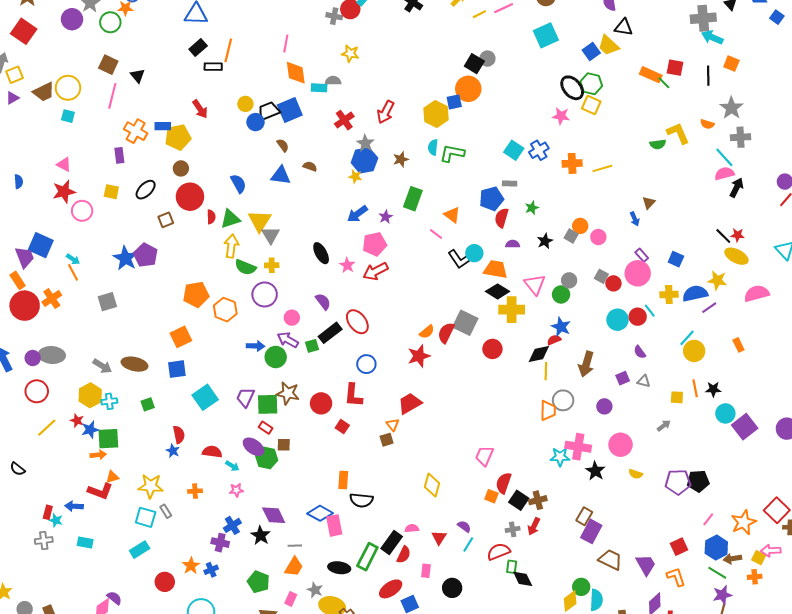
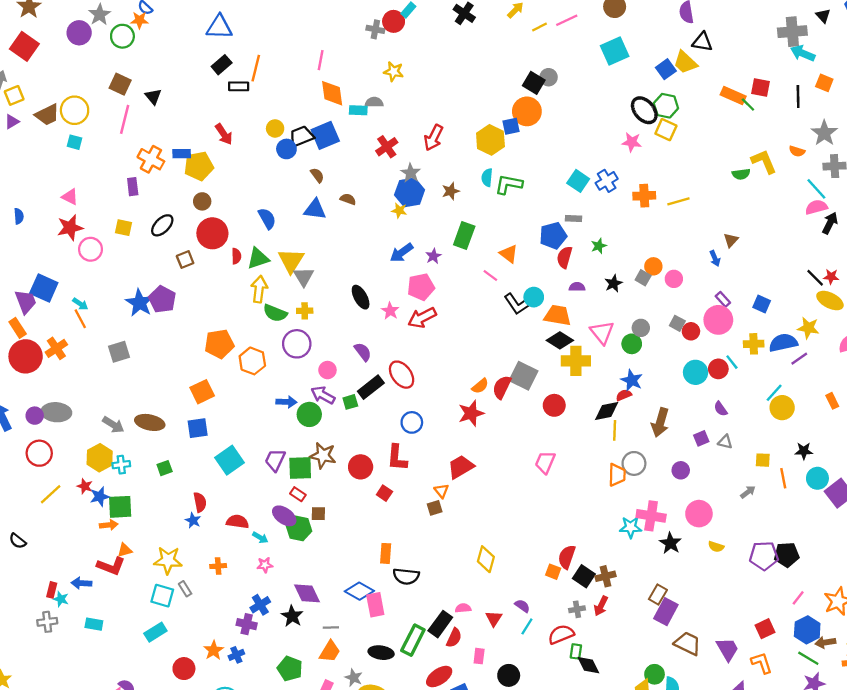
orange line: (695, 388) -> (783, 478), moved
pink trapezoid: (484, 456) -> (545, 462), moved

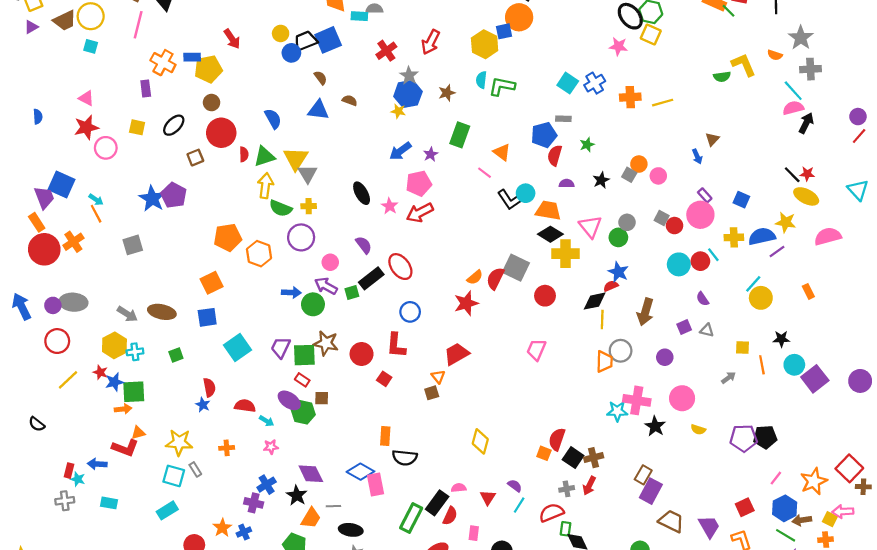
orange trapezoid: (330, 651) -> (311, 518), moved
black ellipse: (381, 653) -> (351, 530), moved

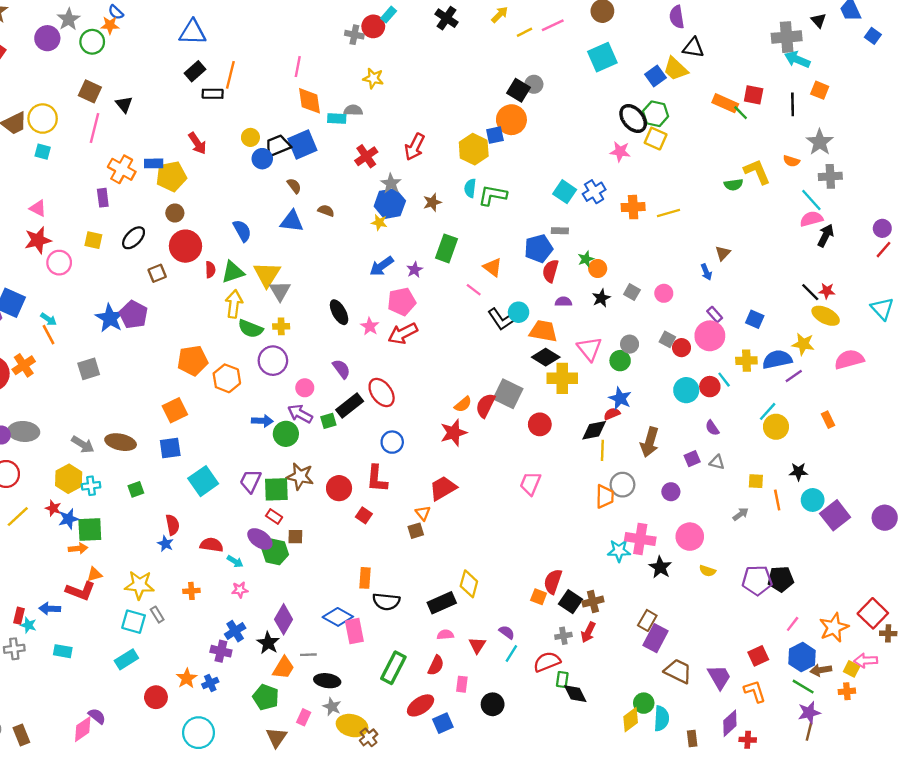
orange circle: (639, 164) -> (598, 268), moved
purple diamond: (311, 474) -> (284, 619), turned 56
black rectangle: (437, 503) -> (442, 603), moved, turned 30

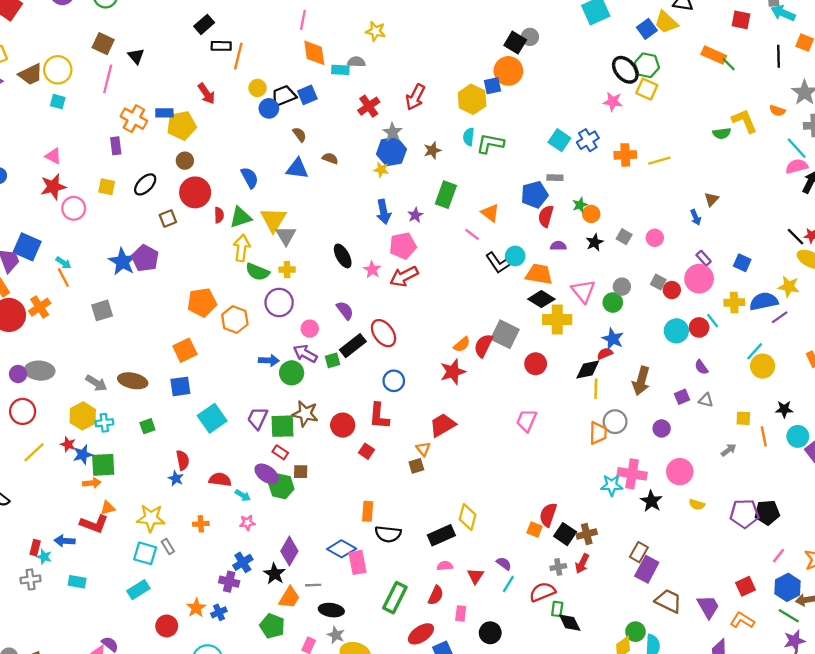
orange line: (230, 75) -> (238, 56), moved
red square: (754, 95) -> (741, 20), moved
blue square: (302, 144) -> (307, 95), size x0.7
blue arrow: (382, 266) -> (384, 212), turned -65
orange L-shape: (755, 691) -> (742, 620), turned -40

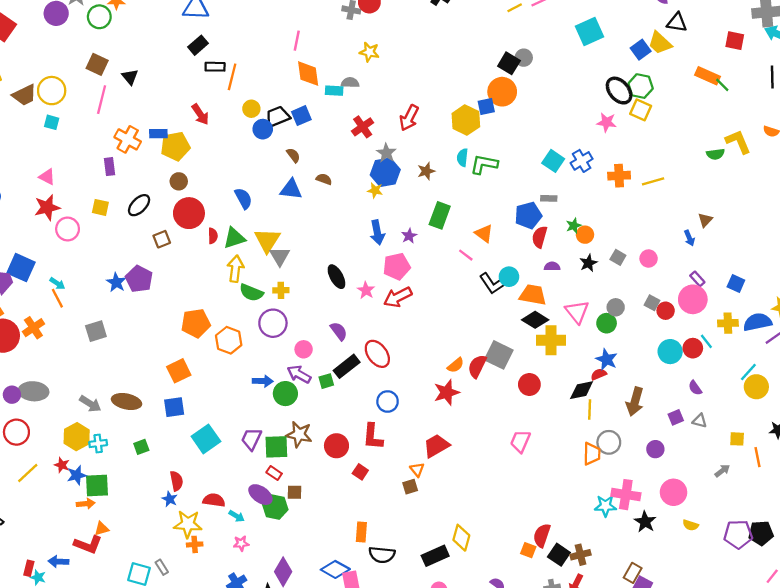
blue star: (122, 262) -> (116, 282), size x0.7
yellow star: (151, 518) -> (188, 524), moved

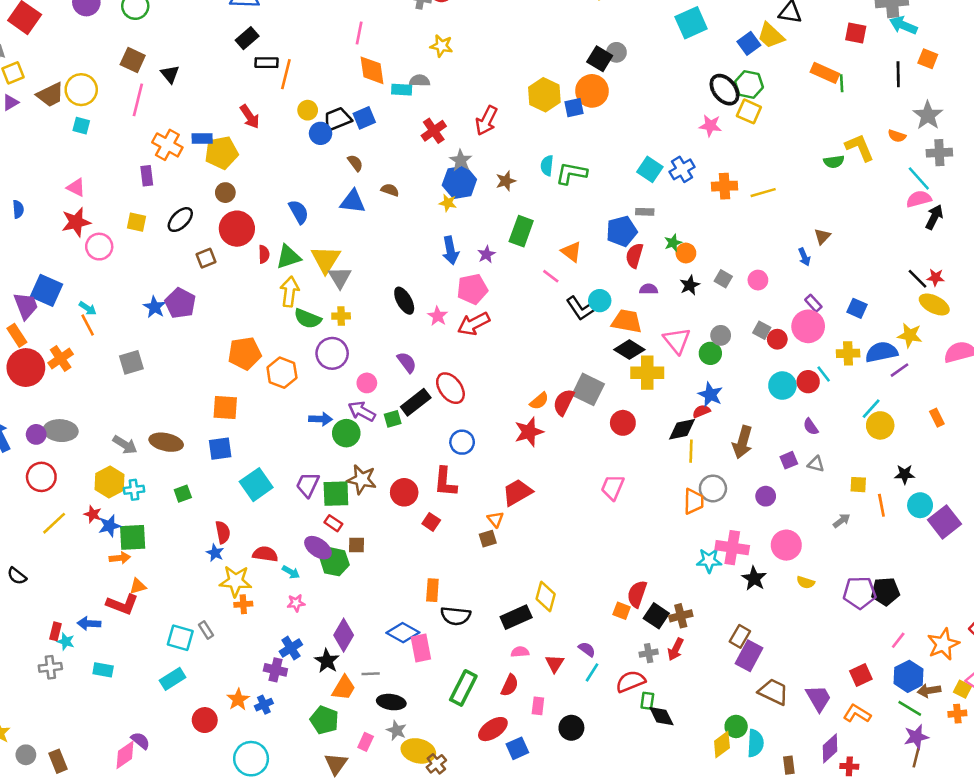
green line: (722, 85) -> (842, 83), turned 42
yellow hexagon: (466, 120) -> (544, 95), moved
orange square: (179, 371) -> (225, 407), turned 30

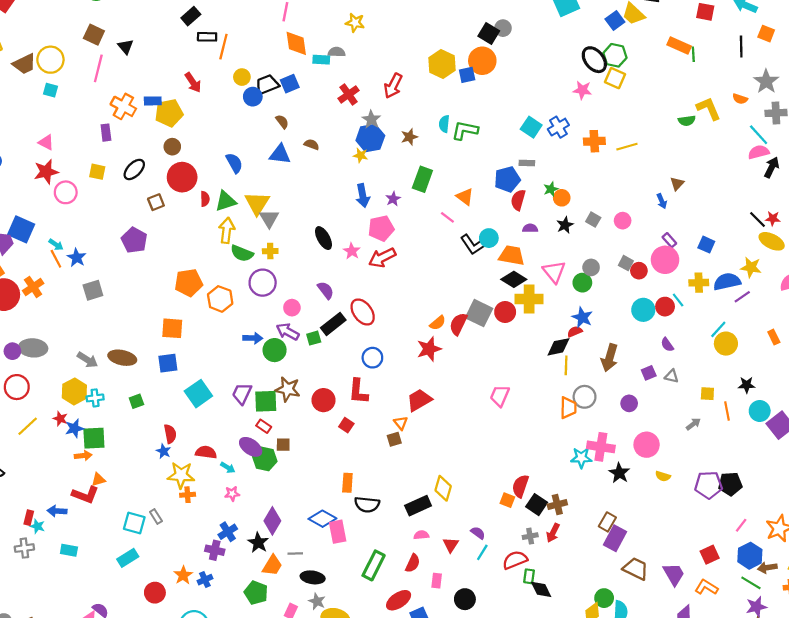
blue star: (155, 307) -> (77, 258), moved
red circle: (623, 423) -> (505, 312), moved

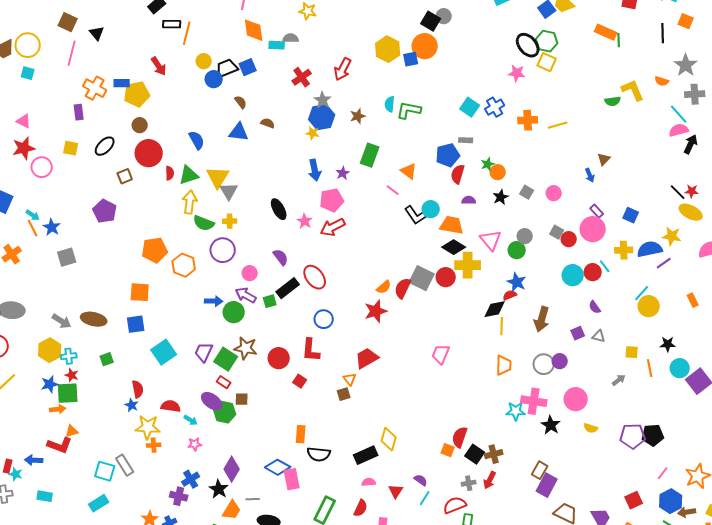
gray circle: (585, 397) -> (544, 364), moved
green square: (266, 401) -> (226, 359), turned 35
red star: (60, 419) -> (72, 375), moved
gray rectangle: (156, 516) -> (125, 465), size x1.5

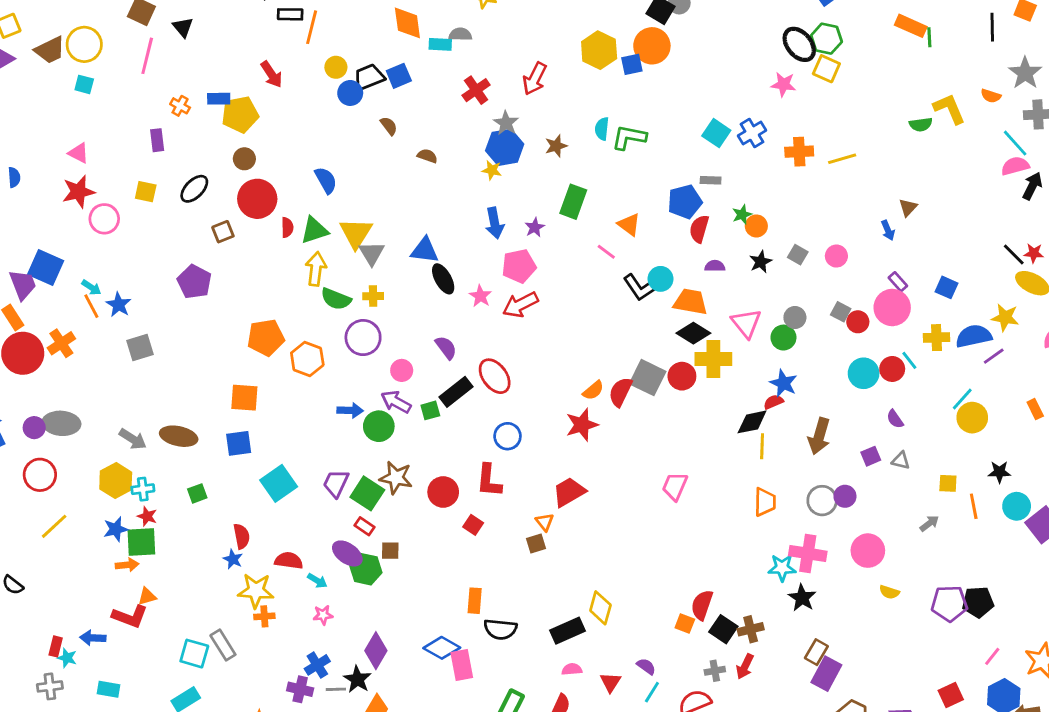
orange cross: (95, 88) -> (180, 106), size x0.6
blue triangle: (239, 132) -> (425, 250), moved
black star: (551, 425) -> (802, 598), moved
gray line: (253, 499) -> (336, 689), moved

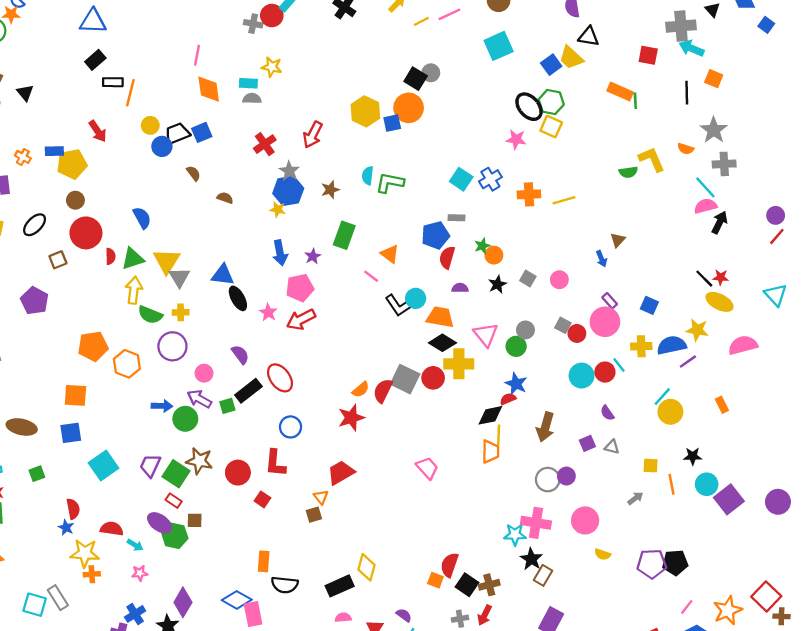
cyan rectangle: (440, 44) -> (248, 83), moved
pink trapezoid: (675, 486) -> (427, 468), turned 115
orange trapezoid: (765, 502) -> (490, 452), moved
brown rectangle: (816, 652) -> (543, 575), moved

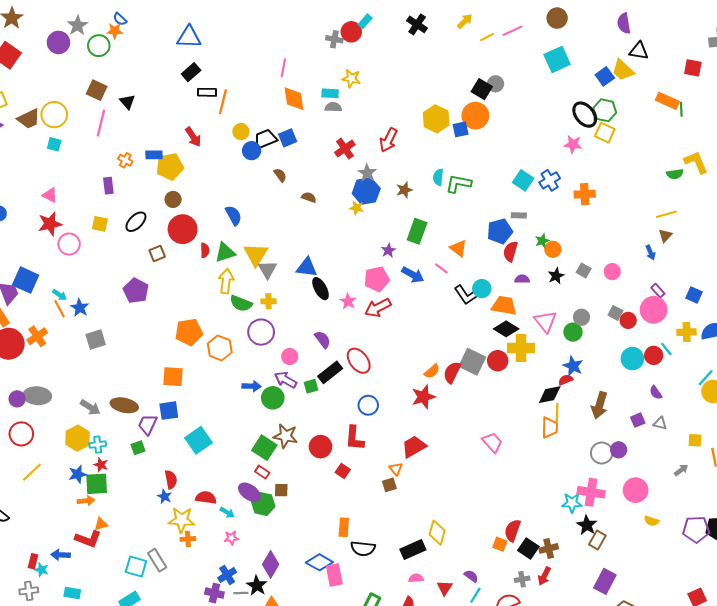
yellow line: (564, 200) -> (666, 214), moved
blue arrow: (280, 253) -> (413, 275), moved, turned -50
purple trapezoid: (150, 466) -> (148, 424), moved

